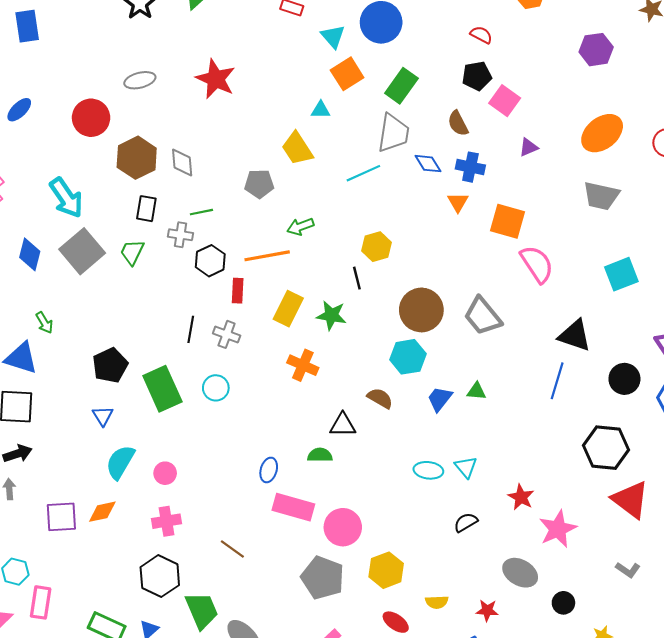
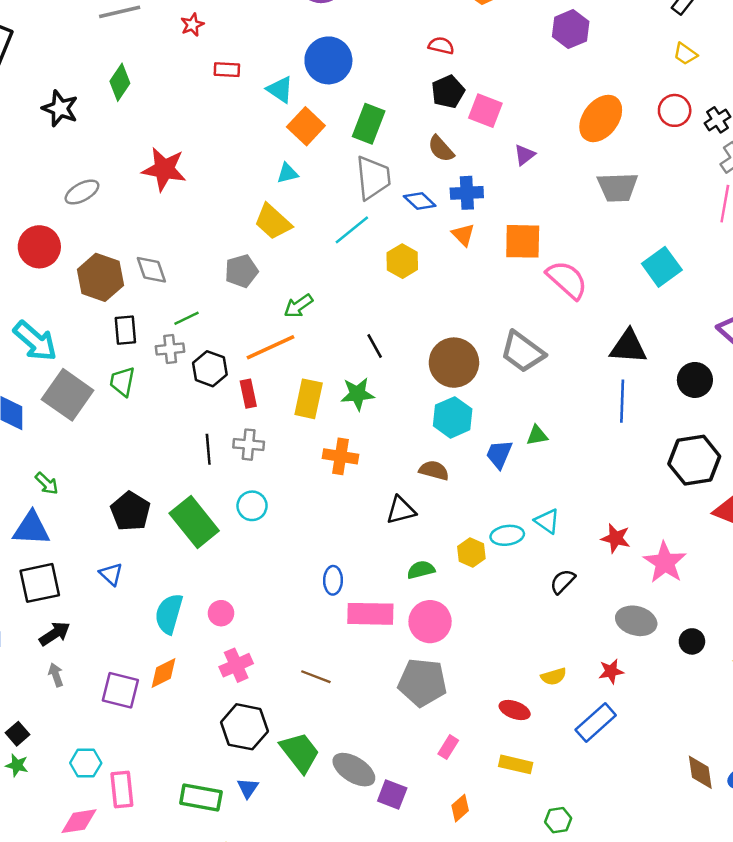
yellow hexagon: (377, 247) -> (402, 261), moved
blue triangle: (103, 416) -> (111, 574), moved
green semicircle: (320, 455) -> (421, 570), moved
purple square: (61, 517) -> (120, 690), turned 32
yellow hexagon: (386, 570) -> (471, 552), moved, size x0.7

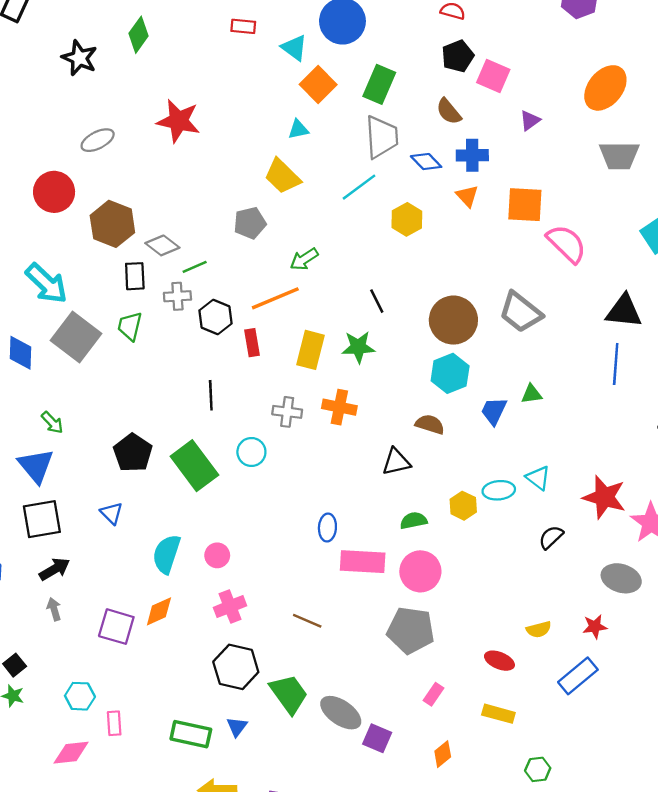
gray diamond: (151, 270) -> (162, 245), moved, turned -36
gray cross: (249, 445) -> (287, 412), moved
blue triangle: (31, 529) -> (36, 466), turned 45
red star: (616, 538) -> (604, 497), size x1.5
pink rectangle: (122, 789) -> (114, 723), size x0.7

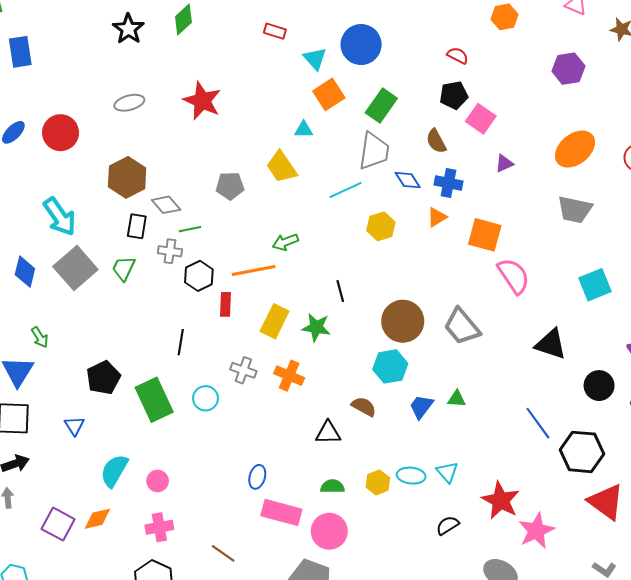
red circle: (54, 192) -> (61, 133), moved
orange triangle: (467, 196) -> (437, 217), turned 30
gray pentagon: (250, 223) -> (230, 186), moved
blue line: (616, 364) -> (538, 423), moved, turned -52

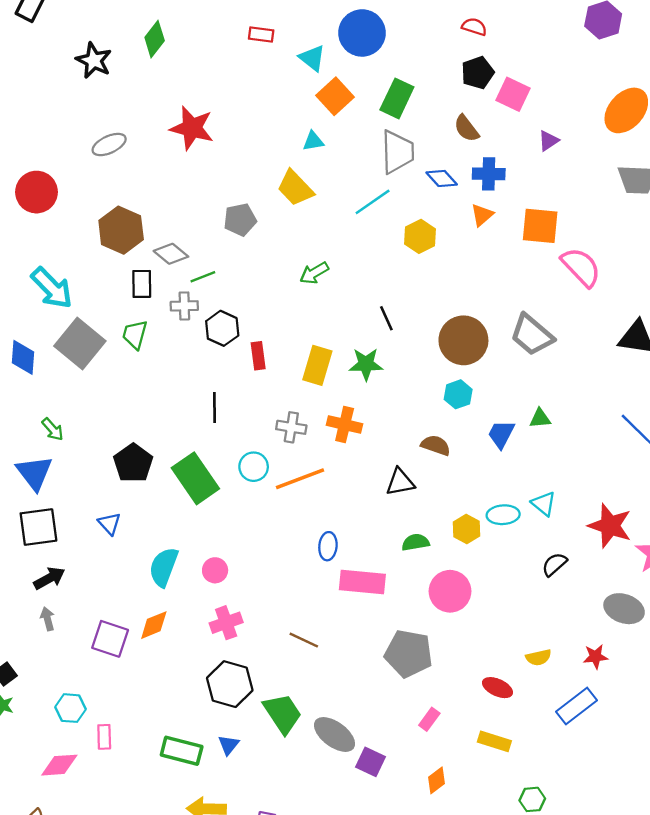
orange line: (254, 271) -> (300, 479), moved
cyan hexagon: (390, 366) -> (458, 394), size x0.7
pink circle: (329, 531) -> (450, 591), moved

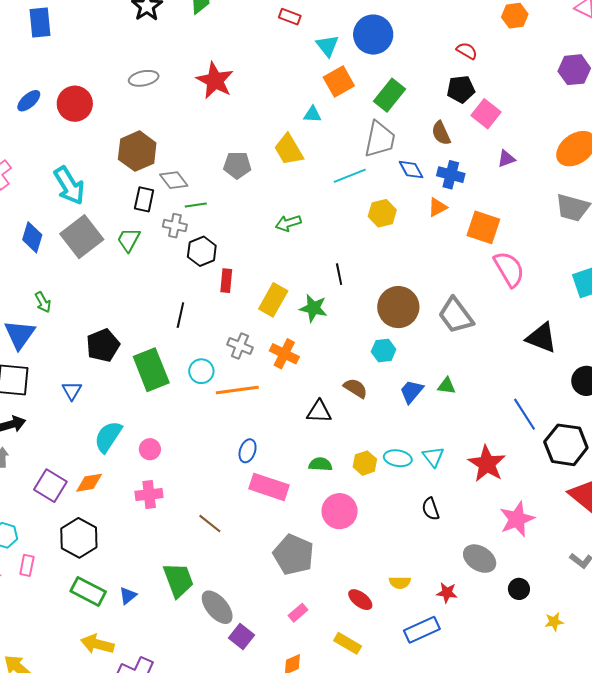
red star: (610, 526) -> (487, 464), moved
black semicircle: (554, 564) -> (431, 509), turned -80
black hexagon: (230, 684) -> (79, 538), moved

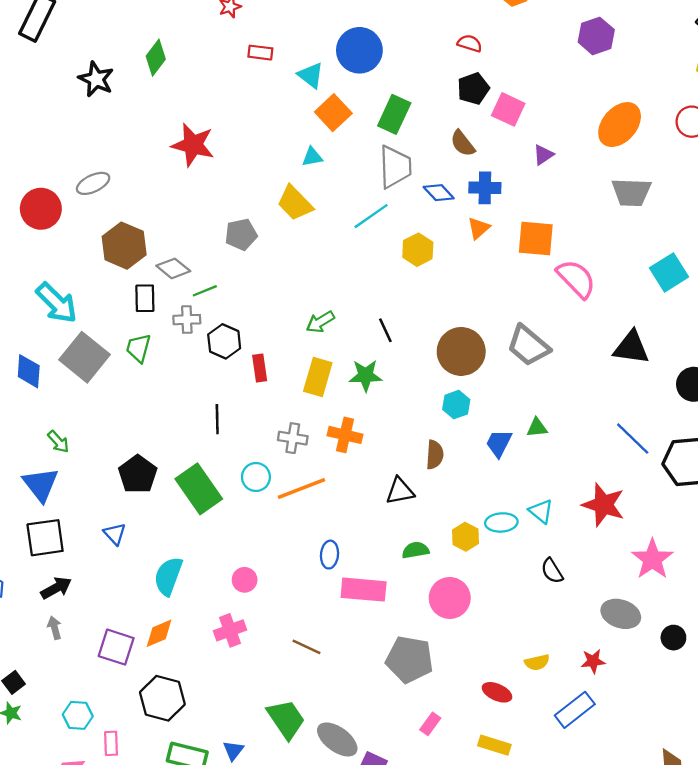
gray ellipse: (144, 78) -> (93, 183), moved
green arrow: (288, 223) -> (320, 322), moved
brown semicircle: (355, 388) -> (435, 455), turned 75
pink circle: (150, 449) -> (245, 580), moved

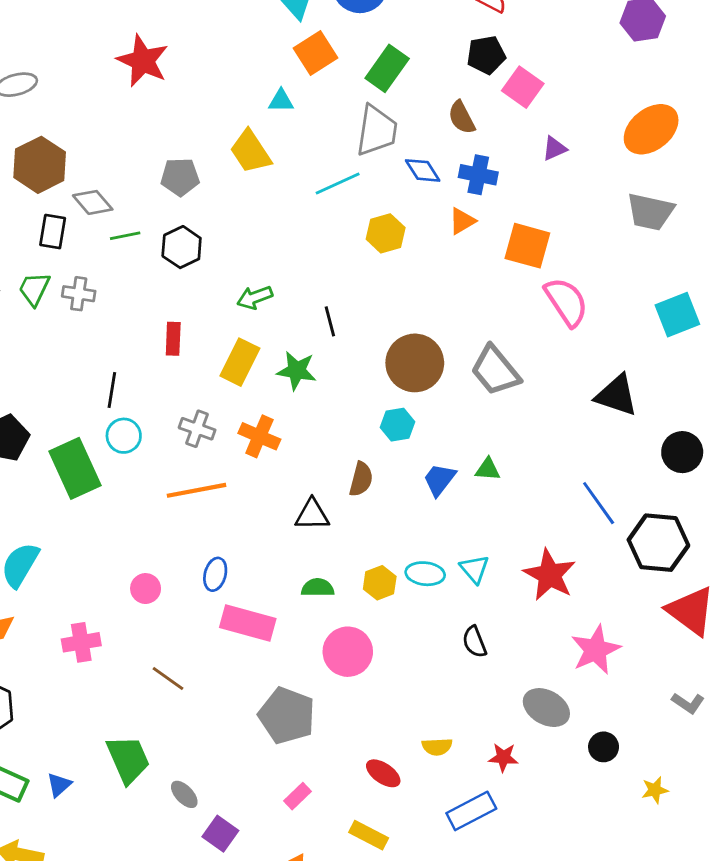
gray cross: (187, 320) -> (79, 294), moved
black hexagon: (224, 341) -> (182, 247), moved
cyan circle: (256, 477) -> (124, 436), moved
pink circle: (245, 580) -> (146, 589), moved
gray ellipse: (337, 739) -> (184, 794), size x0.6

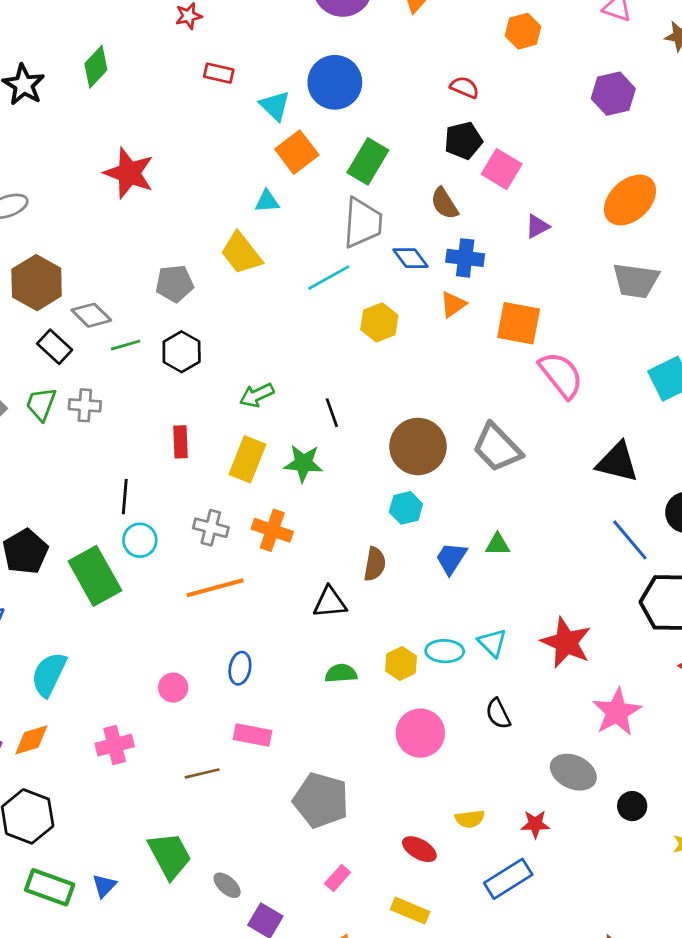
black rectangle: (53, 232) -> (55, 347), turned -52
blue line: (599, 503) -> (630, 540), moved
pink rectangle: (248, 623) -> (252, 735), moved, size x0.7
pink circle: (348, 652) -> (420, 733), moved
brown line: (168, 678) -> (202, 773), turned -44

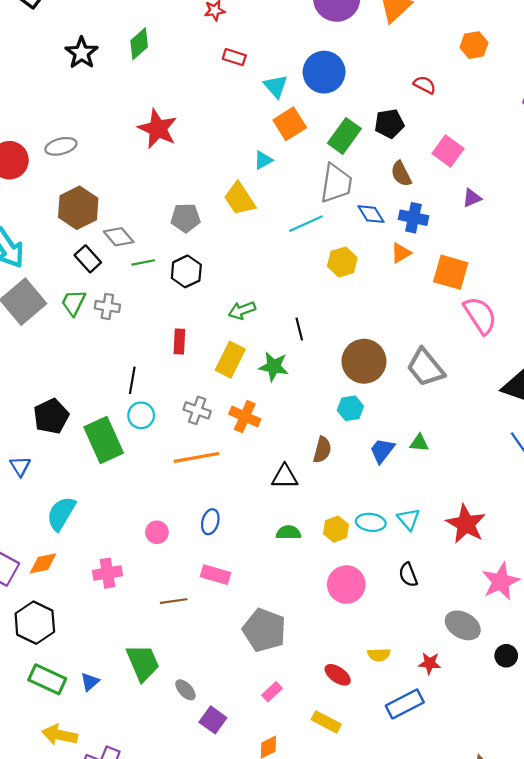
black pentagon: (463, 141) -> (389, 124), moved
cyan triangle: (267, 201) -> (263, 160), turned -30

